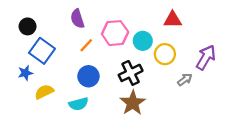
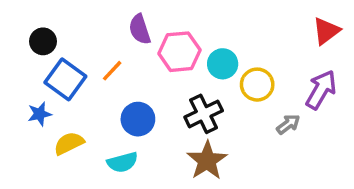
purple semicircle: (77, 19) -> (140, 29), moved
red triangle: (173, 20) -> (326, 31), moved, turned -36
orange line: (86, 45) -> (112, 71), moved

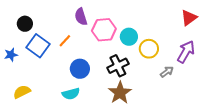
blue star: (40, 114) -> (11, 55), moved
yellow semicircle: (69, 143) -> (22, 92), moved

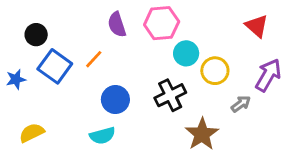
red triangle: (189, 18) -> (257, 26), moved, turned -42
pink hexagon: (104, 30) -> (162, 23), moved
brown star: (120, 93) -> (202, 134), moved

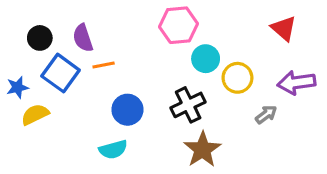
purple semicircle: (117, 25) -> (83, 38), moved
orange line: (94, 59) -> (104, 65), turned 36
purple arrow: (268, 75) -> (296, 83), turned -128
yellow semicircle: (32, 133) -> (35, 114), moved
brown star: (202, 134) -> (202, 150), moved

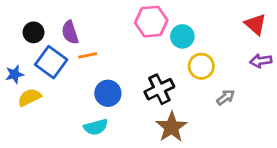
red triangle: (284, 28) -> (255, 24), moved
cyan circle: (206, 59) -> (182, 36), moved
purple arrow: (296, 83) -> (261, 61), moved, size x0.7

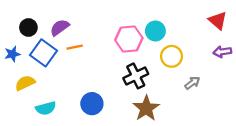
pink hexagon: (151, 22) -> (129, 39), moved
purple semicircle: (70, 32) -> (60, 27), turned 72
blue star: (15, 74) -> (12, 54), moved
blue circle: (108, 93) -> (92, 104), moved
cyan semicircle: (96, 127) -> (46, 108), moved

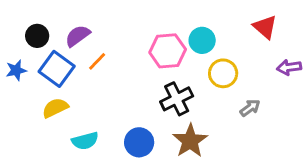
red triangle: (218, 21) -> (265, 27), moved
orange line: (75, 47) -> (97, 61), turned -35
yellow semicircle: (25, 83) -> (55, 108), moved
blue circle: (92, 104) -> (139, 142), moved
cyan semicircle: (46, 108) -> (85, 141), moved

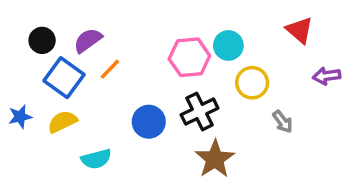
blue star: (16, 70) -> (20, 117), moved
gray arrow: (250, 108) -> (283, 122), turned 90
blue circle: (139, 142) -> (149, 122), moved

